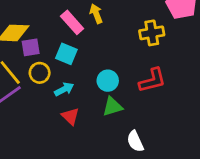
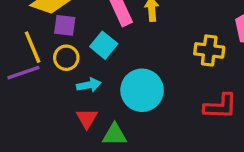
red L-shape: (152, 80) -> (220, 106), moved
cyan circle: (108, 81) -> (142, 90), size x1.6
green triangle: (113, 107) -> (115, 135), moved

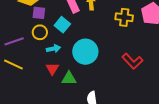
yellow line: (33, 47) -> (13, 65), moved, turned -42
yellow cross: (209, 50) -> (124, 17), moved
red L-shape: (220, 106) -> (132, 61), turned 45

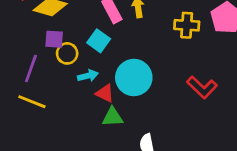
purple square: (39, 13) -> (54, 39), moved
purple line: (14, 41) -> (31, 68), turned -48
red triangle: (52, 69) -> (105, 93), moved, turned -32

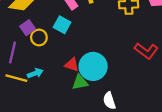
purple square: (54, 39) -> (28, 28), turned -32
cyan arrow: (88, 76) -> (35, 73), moved
cyan circle: (134, 78) -> (93, 66), moved

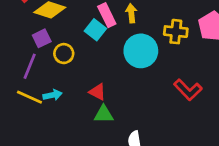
cyan square: (62, 25) -> (95, 30), moved
purple square: (28, 28) -> (42, 38), moved
cyan circle: (93, 66) -> (141, 51), moved

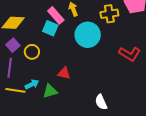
green triangle: (104, 114) -> (50, 91), moved

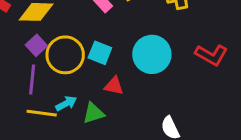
cyan square: (50, 28) -> (100, 53), moved
cyan circle: (88, 35) -> (152, 54), moved
yellow circle: (32, 52) -> (65, 55), size x1.6

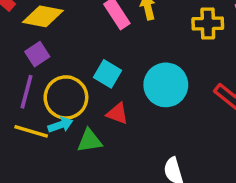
yellow circle: (65, 55) -> (66, 97), moved

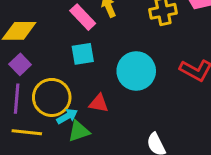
cyan square: (108, 74) -> (83, 54), moved, turned -30
cyan arrow: (60, 125) -> (67, 116), moved

